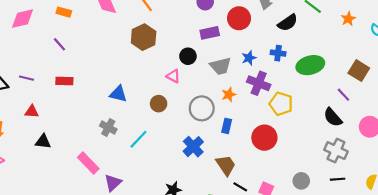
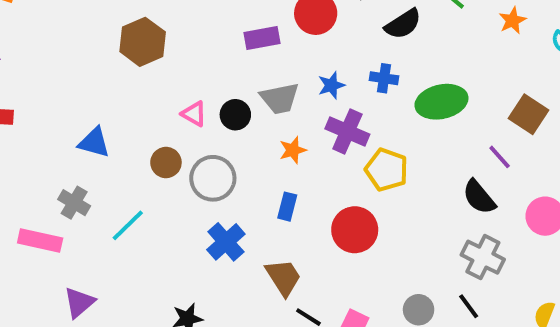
black circle: (188, 56) -> (235, 115), moved
gray circle: (202, 108) -> (213, 178), moved
pink rectangle: (88, 163) -> (40, 240), moved, turned -35
black line: (338, 179) -> (469, 306), moved, turned 56

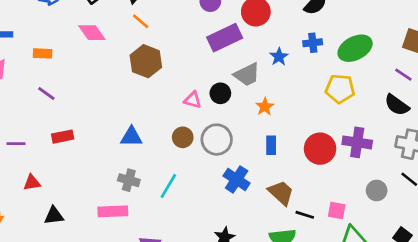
purple rectangle: (262, 38) -> (225, 38), size x1.4
purple cross: (347, 131) -> (357, 142), moved
yellow pentagon: (387, 170) -> (340, 89), moved

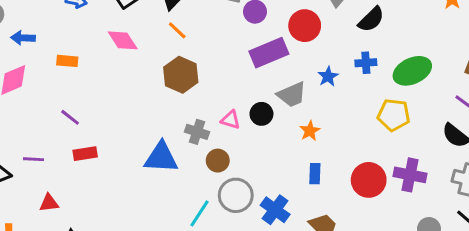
purple line: (46, 94) -> (70, 117), moved
blue triangle: (131, 137) -> (161, 157), size x1.4
gray circle: (217, 140) -> (236, 195), moved
gray cross: (129, 180) -> (197, 132), moved

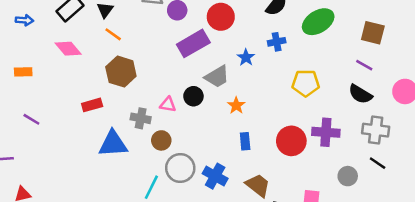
green ellipse: (412, 71) -> (318, 22), moved
red rectangle: (85, 154) -> (92, 105), moved

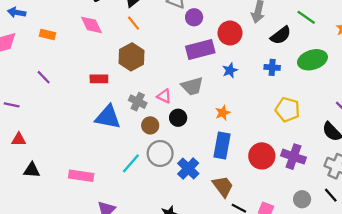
blue star: (246, 57) -> (230, 70), moved
gray trapezoid: (217, 77) -> (192, 86), moved
black circle: (193, 96) -> (178, 118), moved
blue rectangle: (245, 141) -> (222, 146), size x1.6

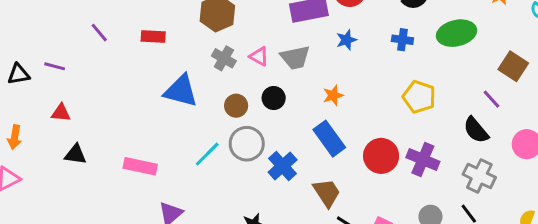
red rectangle: (99, 79) -> (153, 37), moved
pink triangle: (164, 96) -> (259, 56), moved
gray cross: (138, 102) -> (224, 58), moved
blue rectangle: (222, 146) -> (329, 139), turned -50

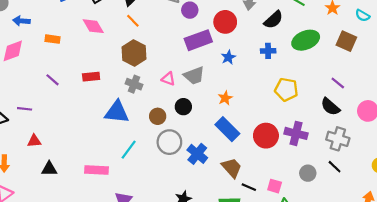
gray cross: (224, 58) -> (134, 84), moved
brown square: (513, 66) -> (346, 41), moved
cyan line: (207, 154) -> (129, 150), moved

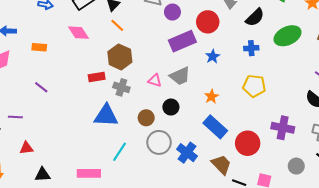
red rectangle: (91, 77) -> (97, 77), moved
yellow pentagon: (286, 89) -> (254, 86), moved
red circle: (266, 136) -> (248, 143), moved

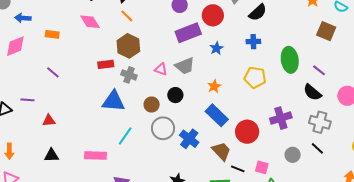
green ellipse: (288, 36) -> (290, 60), moved, turned -75
purple cross: (283, 128) -> (281, 118), turned -30
red triangle: (26, 148) -> (49, 120), moved

